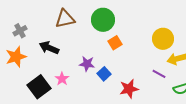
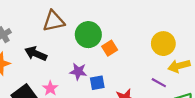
green circle: (103, 20) -> (88, 35), moved
blue square: (104, 74) -> (97, 83), turned 32

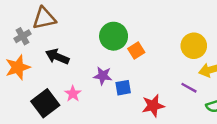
brown triangle: (54, 21) -> (44, 18), moved

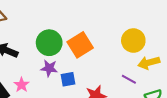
green circle: (114, 36) -> (49, 43), moved
orange square: (136, 51) -> (80, 45), size x1.6

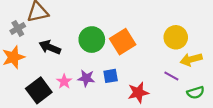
purple star: (49, 68) -> (86, 78), moved

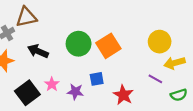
purple star: (86, 78) -> (75, 92), moved
red star: (138, 93) -> (123, 95), turned -30

